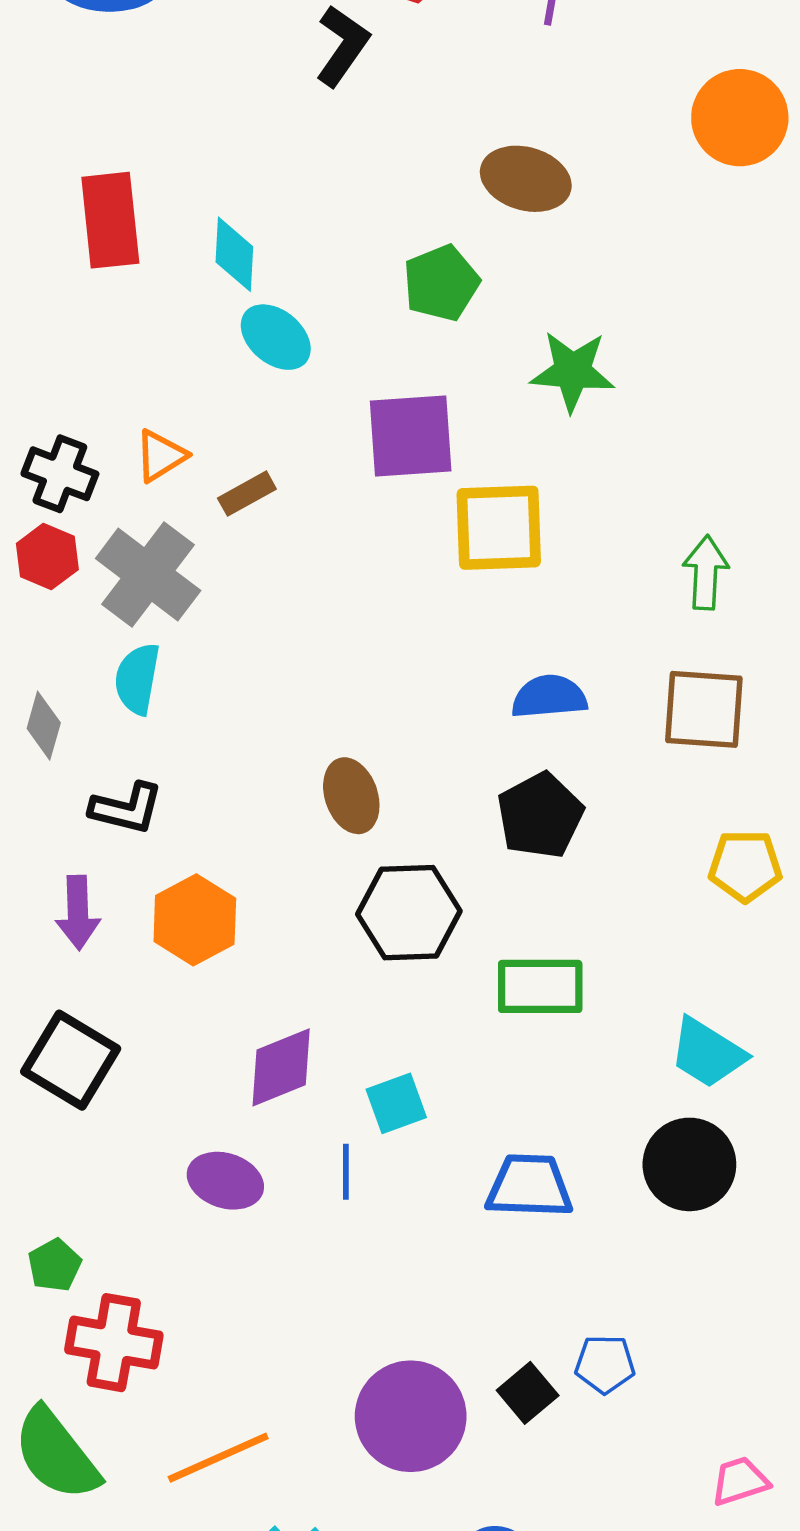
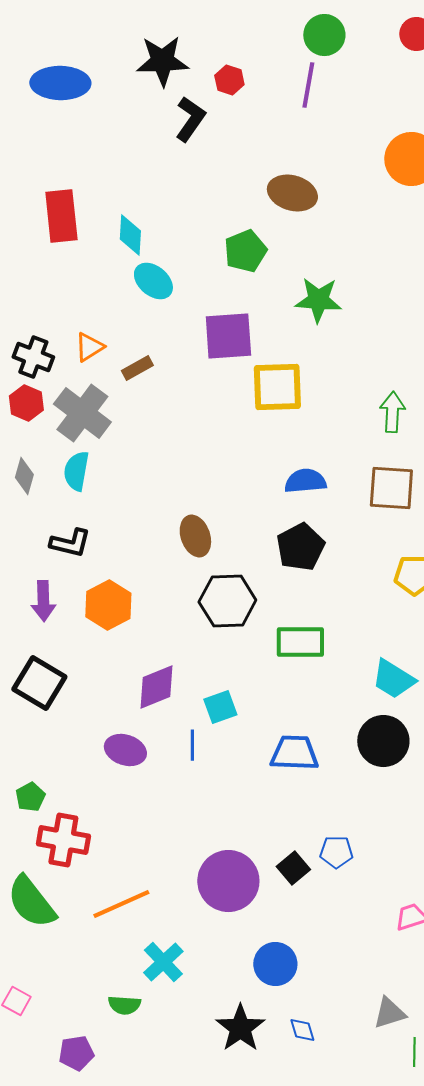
gray diamond: (44, 726) -> (24, 476), moved

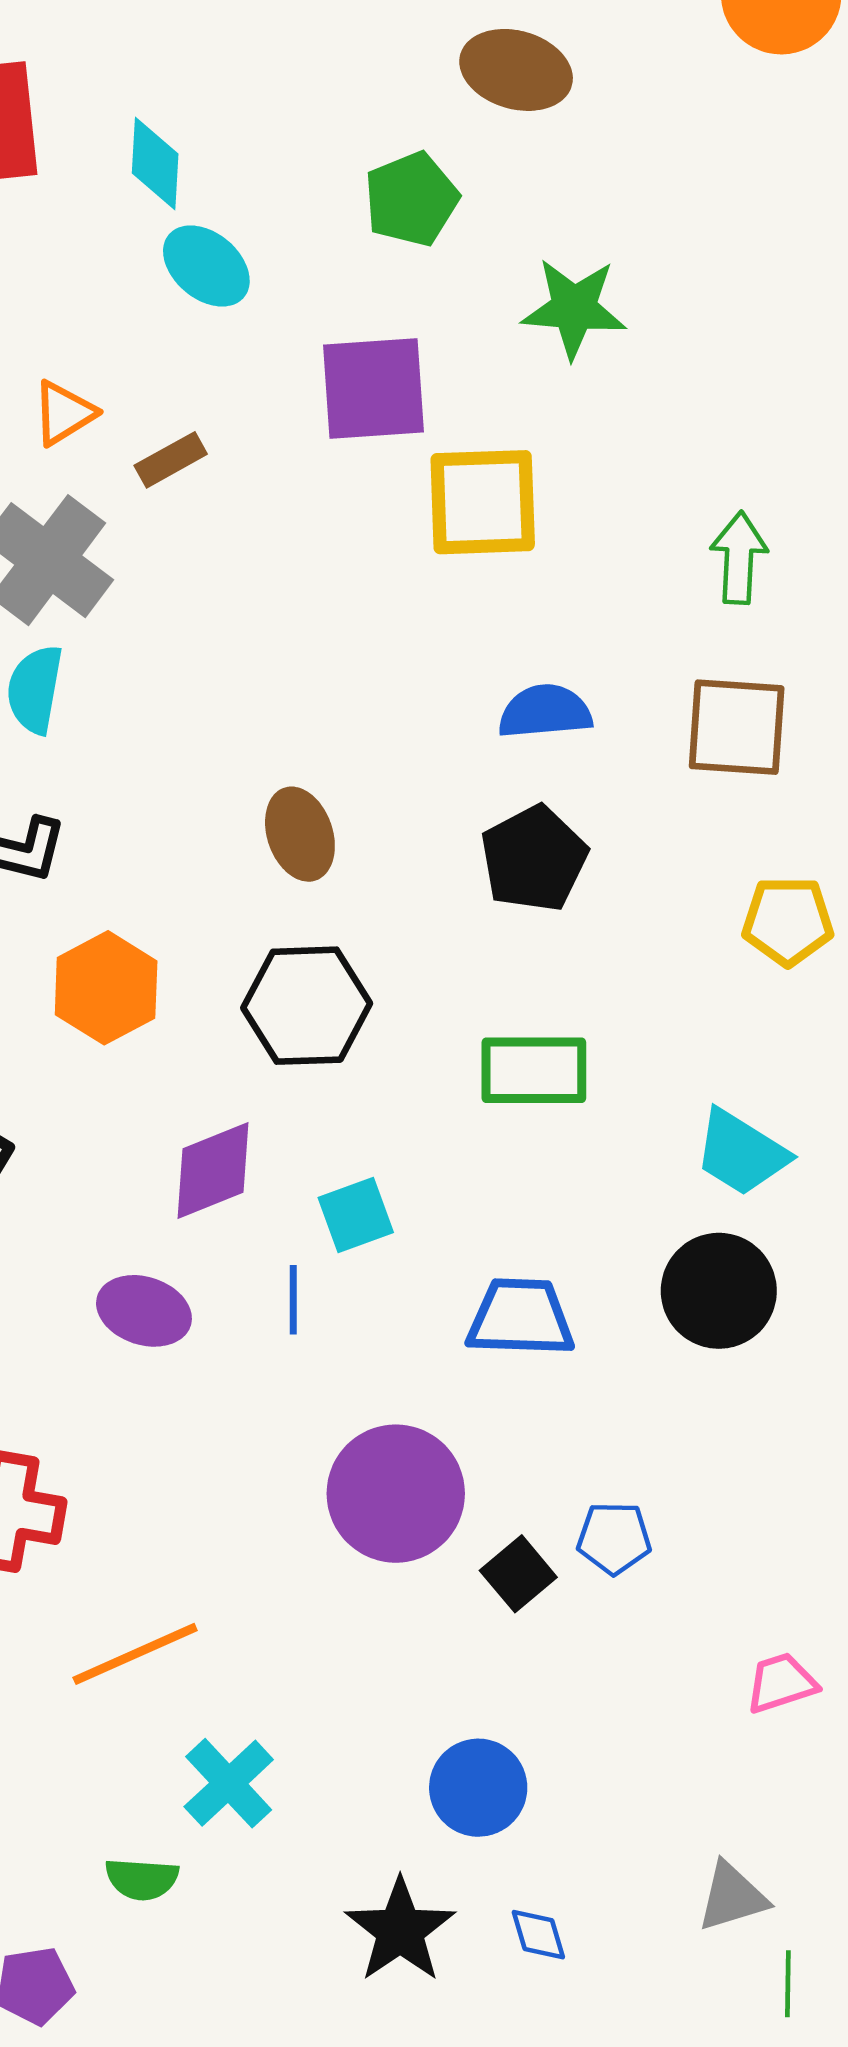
black hexagon: (227, 601) -> (307, 1006), moved
purple circle: (228, 881) -> (396, 1494), moved

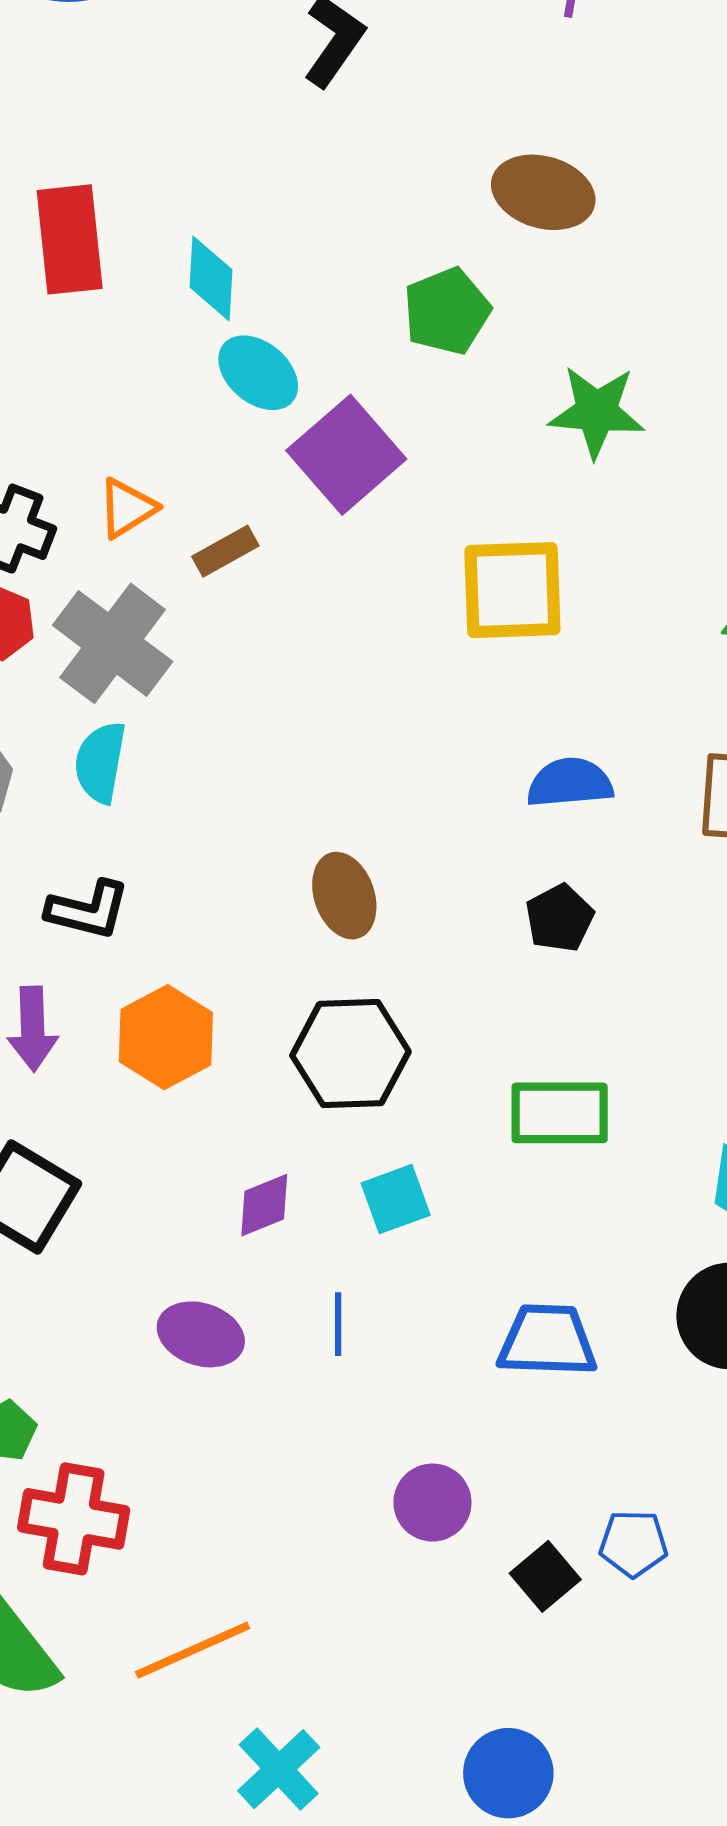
purple square: (373, 389) -> (346, 455), moved, turned -37
black pentagon: (534, 859) -> (560, 918), size x0.7
purple diamond: (213, 1171) -> (264, 1205), size x0.7
cyan square: (356, 1215) -> (396, 1199), moved
purple circle: (396, 1494) -> (432, 1503), size x0.6

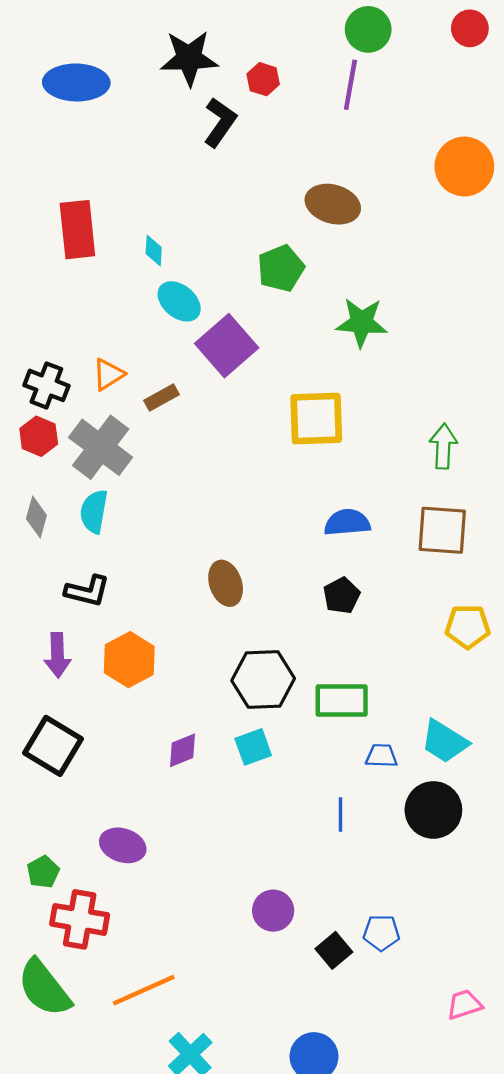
cyan diamond: (211, 278) -> (154, 251), size x0.7
black hexagon: (350, 1053) -> (263, 680), moved
blue line: (338, 1324) -> (341, 814), moved
purple ellipse: (201, 1334) -> (123, 845), moved
blue trapezoid: (547, 1341) -> (381, 756), moved, size x0.6

